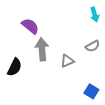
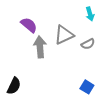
gray triangle: (67, 61) -> (64, 35), moved, size x1.5
black semicircle: (15, 67) -> (14, 86), moved

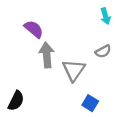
gray triangle: (64, 35) -> (74, 70), moved, turned -30
blue square: (87, 87) -> (90, 103), moved

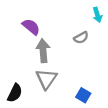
gray semicircle: (103, 51) -> (81, 38), moved
gray triangle: (74, 70) -> (46, 79), moved

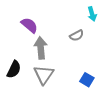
black semicircle: (15, 93) -> (14, 69), moved
blue square: (83, 95) -> (87, 80), moved

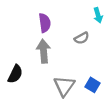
purple semicircle: (29, 25) -> (45, 23), moved, turned 42
gray triangle: (44, 75) -> (64, 86), moved

